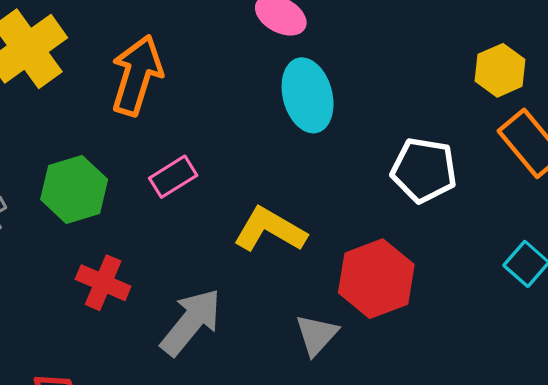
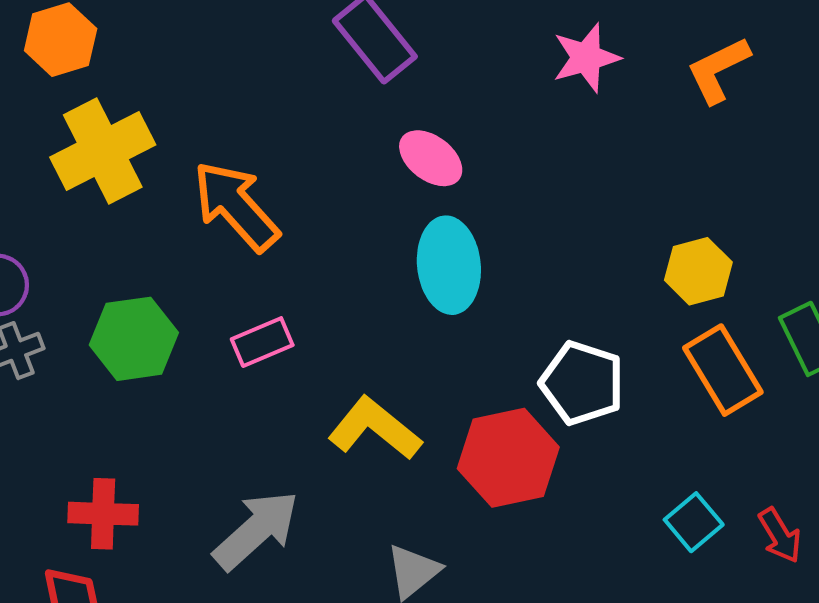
orange arrow: (137, 75) -> (236, 206), turned -68
red hexagon: (376, 279) -> (508, 458), moved
red cross: (103, 283) -> (103, 514), moved, turned -30

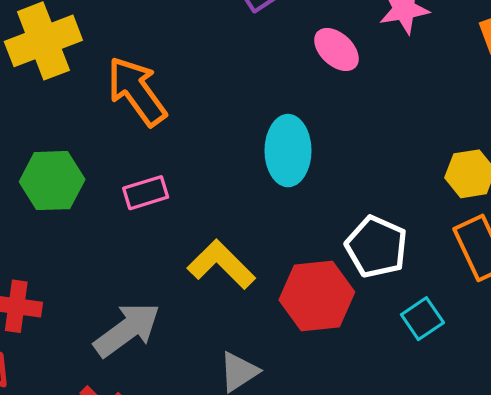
pink ellipse: (431, 158) -> (336, 49), moved
cyan square: (694, 522) -> (422, 319), moved

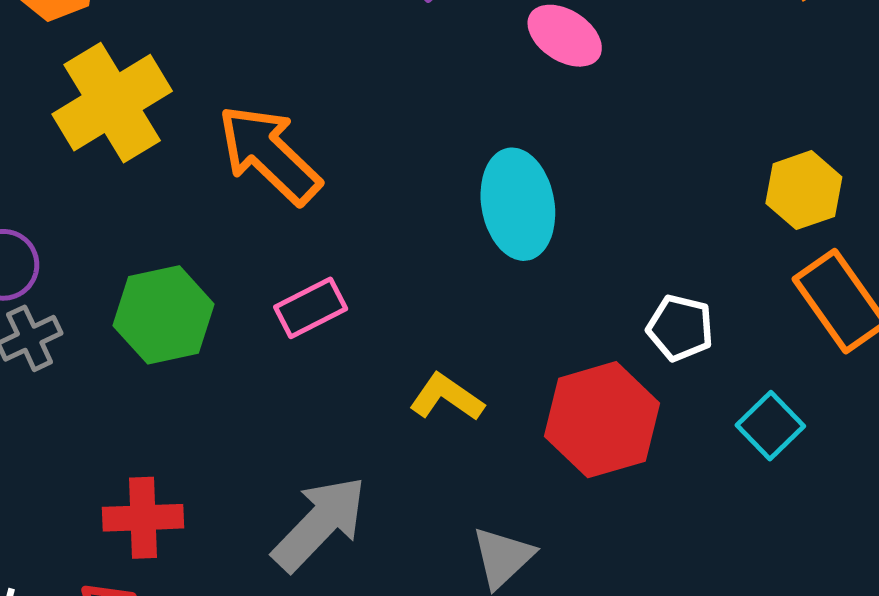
white pentagon: (376, 247) -> (680, 328), size x0.7
yellow L-shape: (221, 264) -> (447, 397), size x0.7

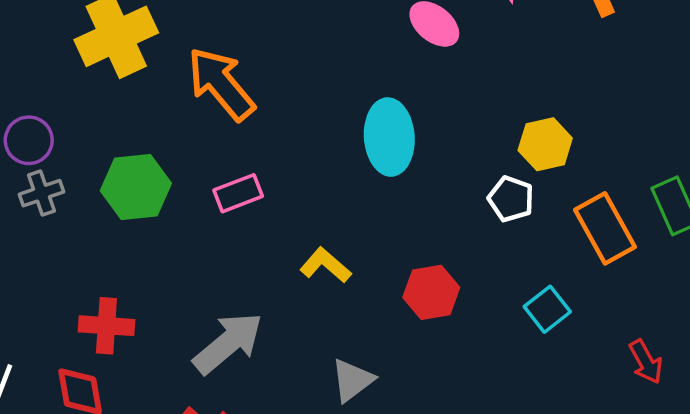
yellow hexagon: (804, 190) -> (545, 144), moved
white pentagon: (680, 328) -> (511, 199), moved
red hexagon: (602, 420) -> (431, 292), size x0.7

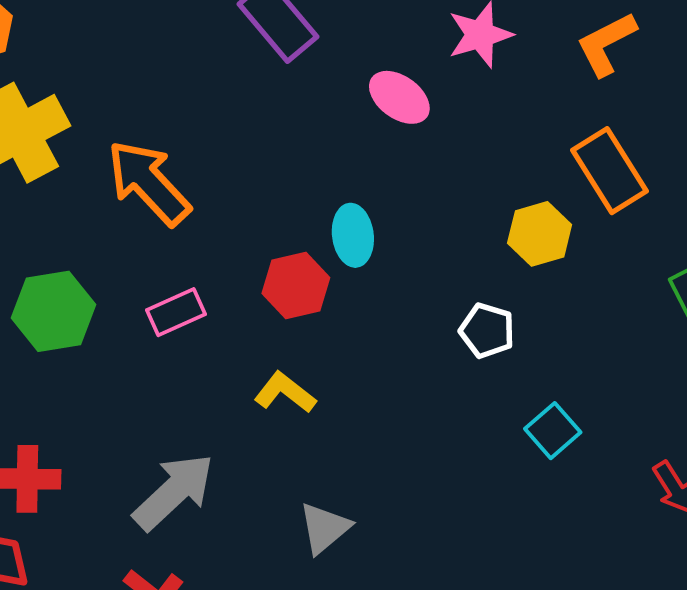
cyan ellipse: (389, 137) -> (353, 235), size x0.7
white pentagon: (511, 199) -> (487, 331), moved
orange rectangle: (605, 228) -> (609, 171), moved
red hexagon: (431, 292) -> (296, 285), moved

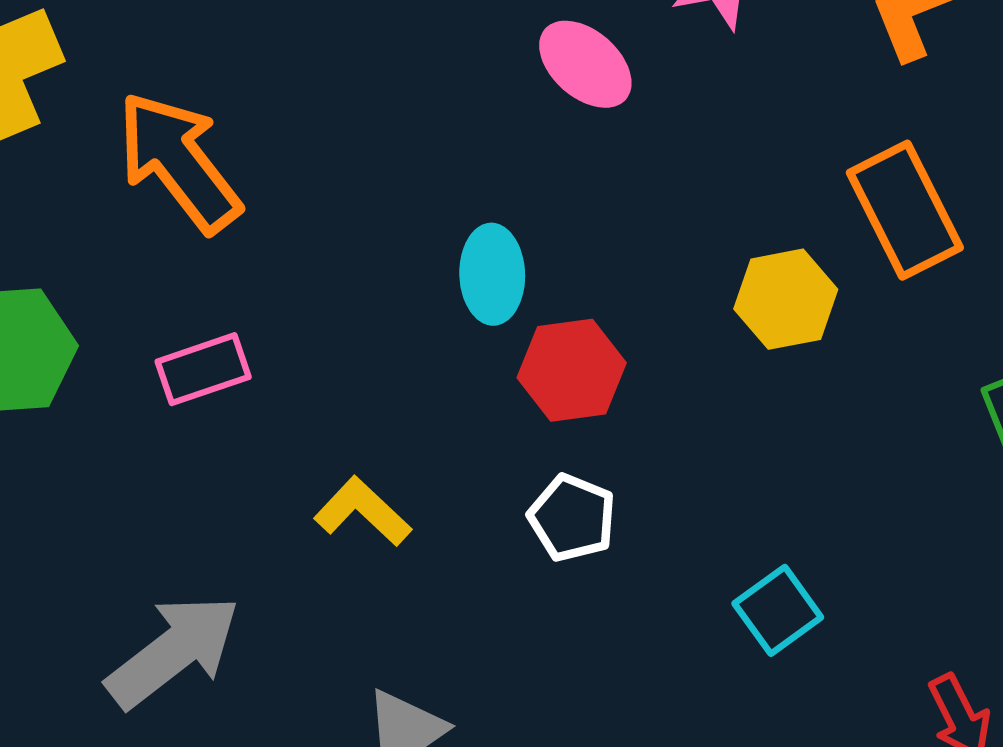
red hexagon: (296, 285) -> (572, 370), moved
white pentagon: (487, 331) -> (572, 518), moved

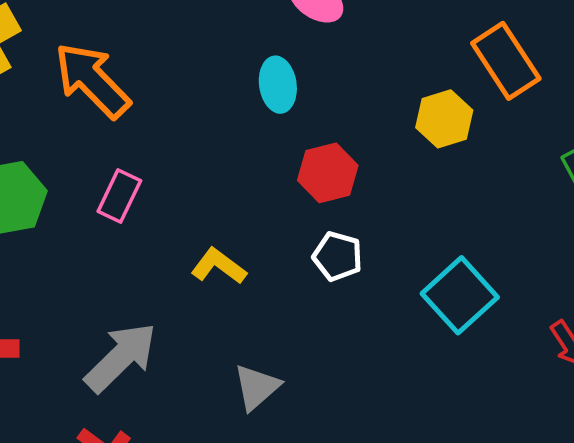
cyan ellipse: (492, 274) -> (278, 85), moved
pink rectangle: (203, 369) -> (119, 196), turned -39
cyan square: (778, 610) -> (460, 295), size x1.5

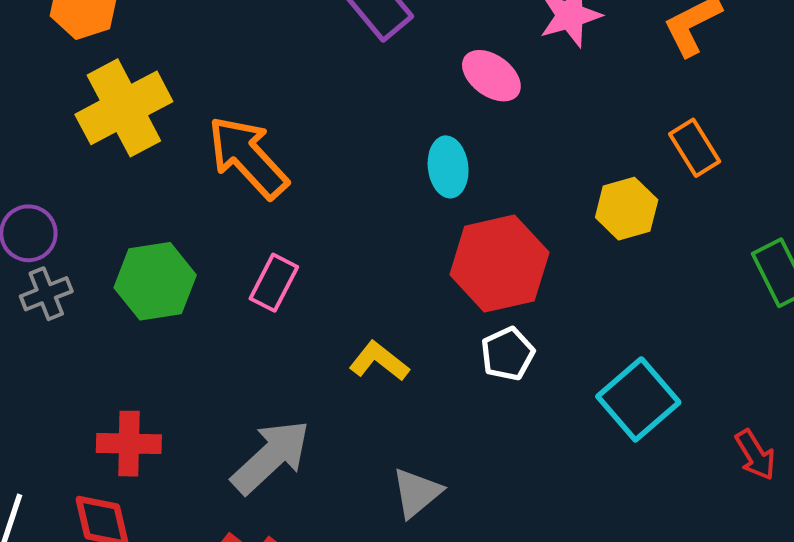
orange rectangle: (506, 61) -> (695, 148), size x0.7
red hexagon: (328, 173) -> (499, 264), size x1.5
white pentagon: (338, 256) -> (508, 354), turned 30

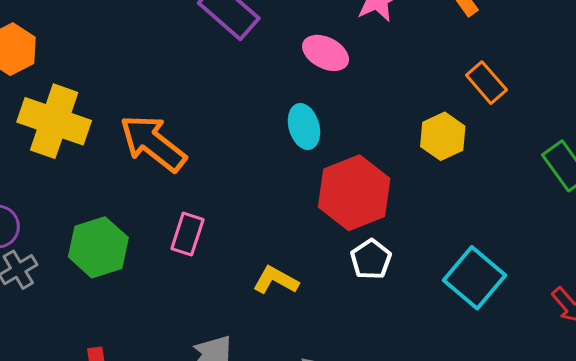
yellow cross: (124, 108) -> (54, 121), turned -34

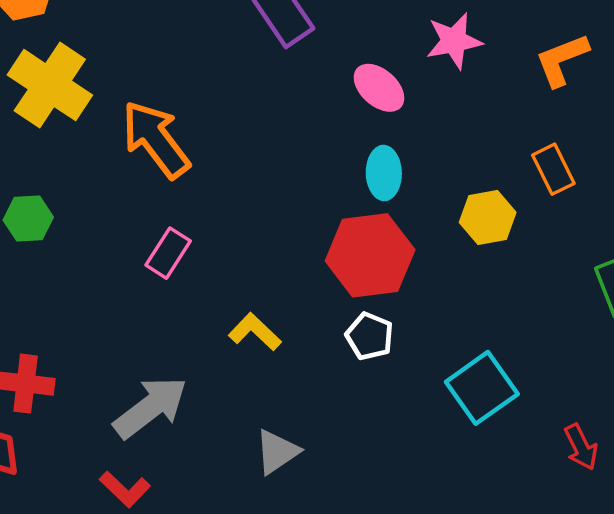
cyan ellipse: (304, 127) -> (384, 173), moved
green hexagon: (98, 247) -> (28, 219), moved, size x0.7
white pentagon: (371, 259) -> (370, 336), turned -30

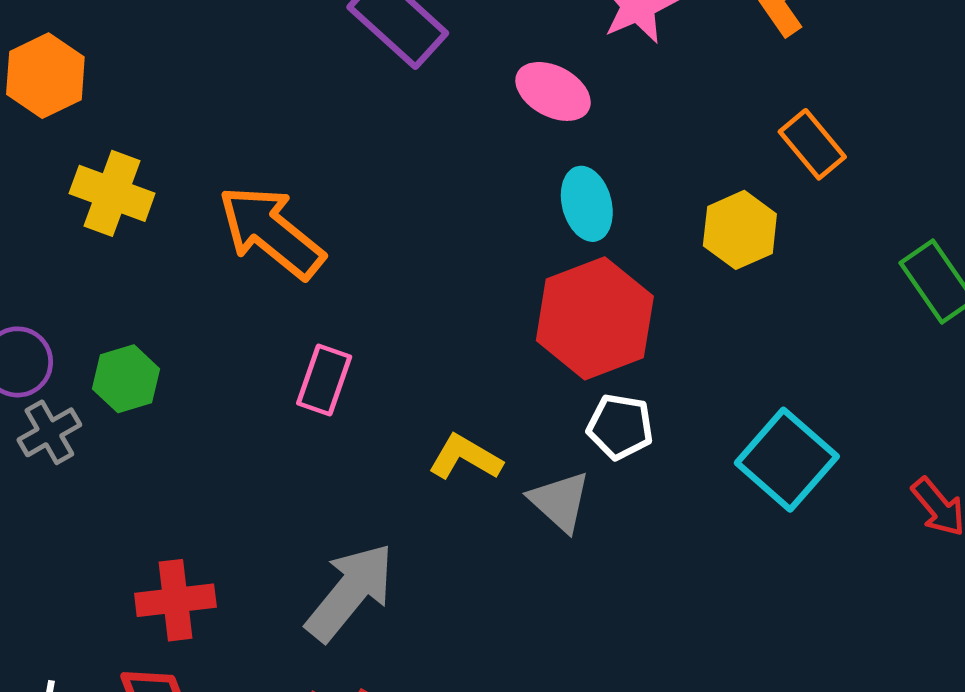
yellow cross: (50, 85) -> (112, 193), size x0.7
gray triangle: (277, 452) -> (560, 501), moved, turned -30

